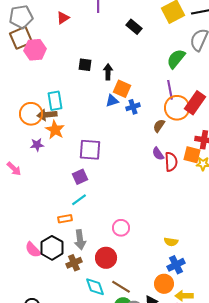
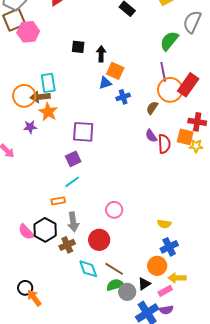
blue cross: (133, 107) -> (123, 97), moved

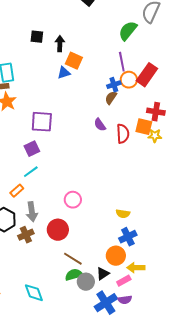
orange circle: (170, 90) -> (129, 80), size x0.7
blue cross: (123, 97) -> (114, 85), moved
purple semicircle: (151, 136) -> (100, 125), moved
orange rectangle: (58, 201) -> (17, 191), turned -32
cyan diamond: (88, 269) -> (34, 293), moved

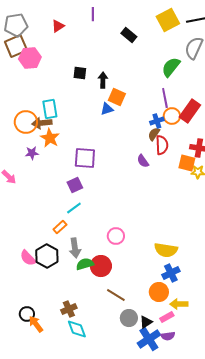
red semicircle: (123, 134) -> (162, 145), moved
yellow semicircle: (123, 214) -> (166, 250), size x1.6
brown cross: (26, 235) -> (69, 309), moved
black triangle: (103, 274) -> (146, 322), moved
green semicircle: (74, 275) -> (85, 264), moved

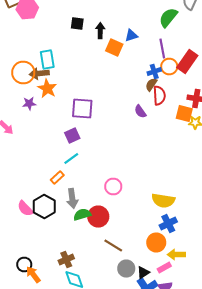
blue triangle: (107, 109) -> (131, 36), moved

